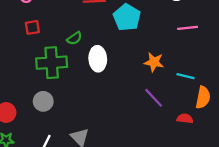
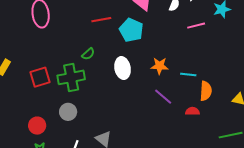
red square: (32, 27) -> (40, 77), moved, size x1.5
pink line: (187, 28) -> (196, 26), moved
white ellipse: (98, 59) -> (123, 68), moved

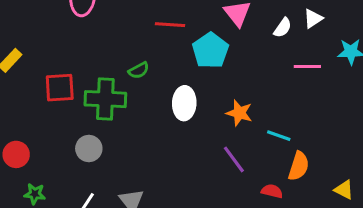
red circle: (37, 126) -> (16, 154), moved

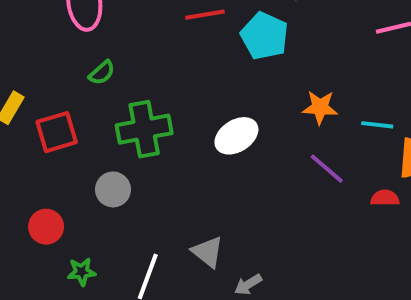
green semicircle: (139, 70) -> (102, 73), moved
red square: (60, 88) -> (57, 132), moved
white ellipse: (184, 103) -> (236, 136), moved, turned 68
gray circle: (89, 149) -> (113, 189), moved

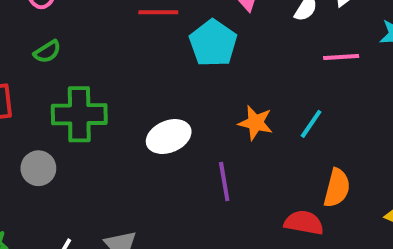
cyan line: (377, 125) -> (311, 124), moved, turned -72
purple line: (327, 169) -> (224, 181), moved, turned 30
red semicircle: (385, 198) -> (304, 223), size x1.4

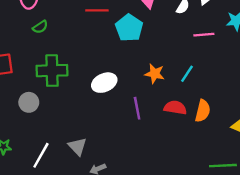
green semicircle: (47, 52) -> (40, 27), moved
red semicircle: (304, 223) -> (175, 108), moved

